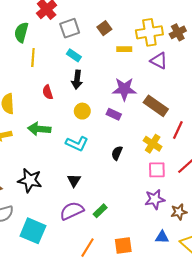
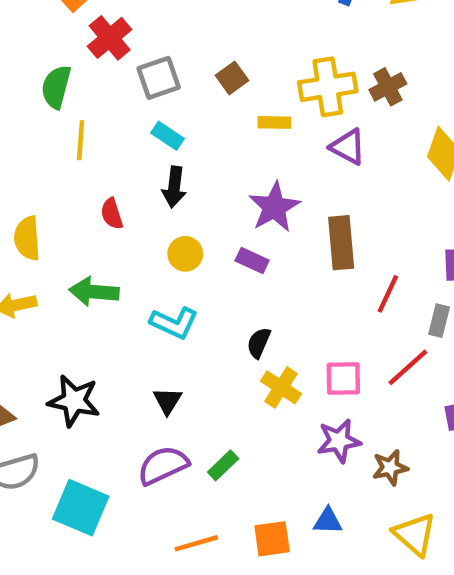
purple star: (124, 89) -> (274, 207), turned -30
brown rectangle: (156, 106) -> (341, 243), turned 50
yellow cross: (153, 144) -> (281, 387), moved
blue triangle: (162, 237) -> (328, 521), moved
orange line: (88, 248) -> (196, 543), turned 42

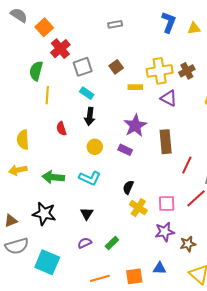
green arrow: (94, 292) -> (53, 177), moved
purple semicircle: (163, 465) -> (85, 243), size x0.6

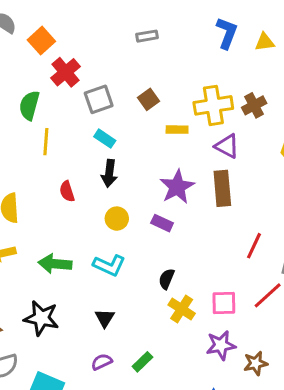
brown rectangle: (166, 142) -> (222, 188), moved

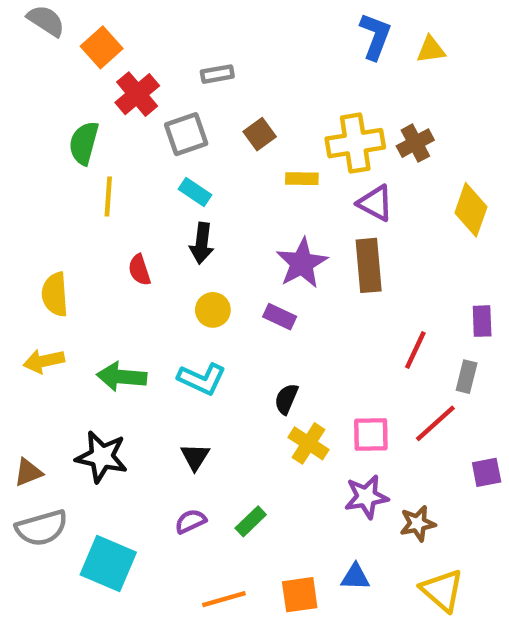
gray rectangle: (147, 36) -> (217, 74), moved

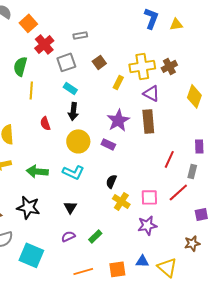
yellow rectangle: (302, 179) -> (118, 82), turned -64
yellow circle: (213, 310) -> (78, 141), size x1.5
brown star: (418, 524) -> (192, 243), moved
yellow triangle: (442, 590) -> (167, 267), moved

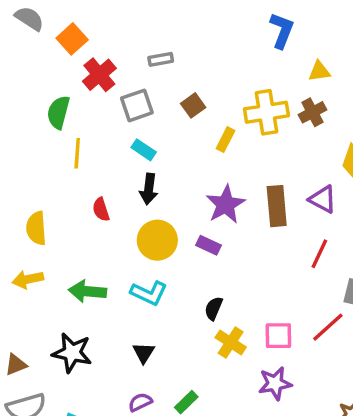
yellow triangle: (176, 24) -> (319, 71), moved
purple triangle: (151, 93) -> (323, 199), moved
red line: (169, 159) -> (319, 254), moved

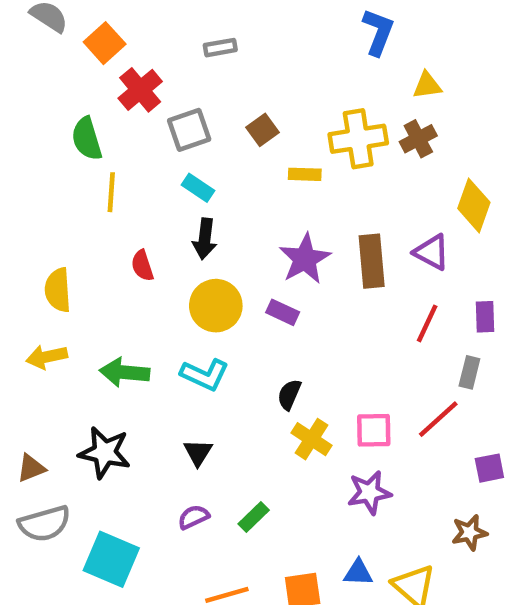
gray rectangle: (161, 59) -> (220, 48), moved
green semicircle: (58, 112) -> (87, 139), turned -32
yellow rectangle: (226, 140) -> (305, 174), turned 65

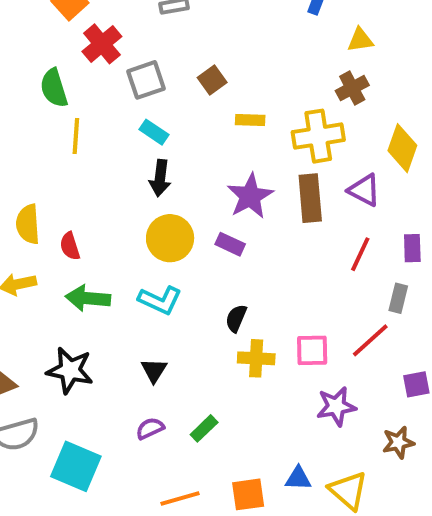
yellow cross: (358, 139) -> (318, 136), moved
red semicircle: (142, 266) -> (70, 246), moved
yellow cross: (311, 439) -> (256, 358), turned -30
purple star: (369, 493) -> (336, 406), moved

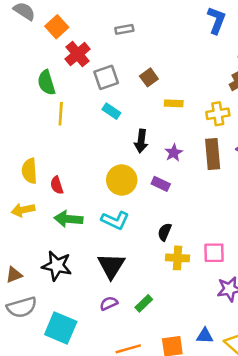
yellow cross: (318, 136) -> (218, 114), size x0.7
black arrow: (160, 178) -> (141, 141), moved
purple star: (250, 196) -> (174, 153), size x0.6
black triangle: (154, 370) -> (111, 266), size x1.6

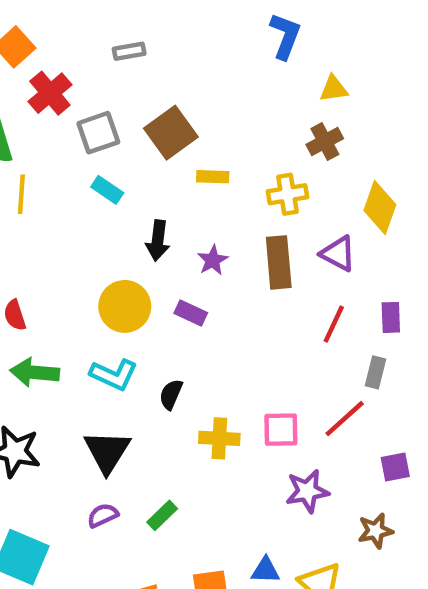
brown square: (149, 77) -> (171, 133), size x1.6
black semicircle: (165, 232) -> (171, 394), moved

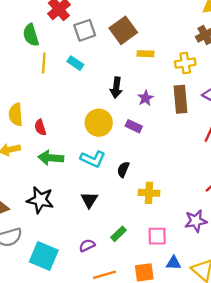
cyan rectangle: (107, 190) -> (75, 63), moved
pink square: (281, 430) -> (157, 236), moved
black triangle: (107, 452) -> (89, 200), size x0.7
purple semicircle: (103, 515) -> (87, 245), moved

